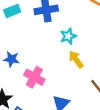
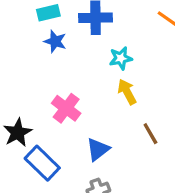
blue star: (11, 59) -> (55, 41), moved

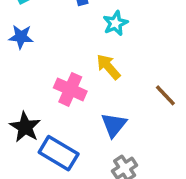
blue star: (55, 41) -> (21, 37), moved
yellow arrow: (127, 92) -> (108, 67), moved

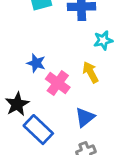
blue star: (21, 37) -> (36, 63), moved

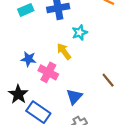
yellow arrow: (91, 72) -> (64, 51), moved

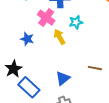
pink cross: (48, 72) -> (46, 18), moved
brown line: (108, 80) -> (95, 68), turned -48

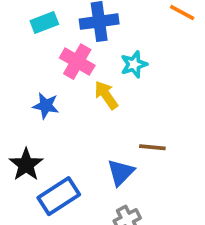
brown line: (95, 68) -> (152, 147), moved
blue rectangle: (29, 87) -> (59, 196), turned -70

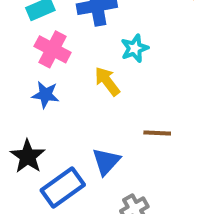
pink cross: (77, 62) -> (53, 49), moved
blue triangle: (121, 172) -> (106, 161), moved

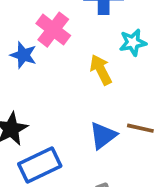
blue star: (45, 95) -> (23, 55), moved
blue triangle: (106, 161) -> (103, 136), moved

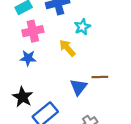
pink cross: (53, 30) -> (33, 31), turned -36
blue star: (23, 55) -> (28, 58), moved

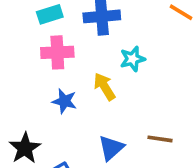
blue star: (28, 58) -> (64, 101), moved
brown line: (100, 77) -> (160, 139), moved

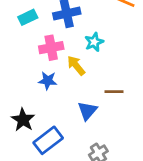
pink cross: (57, 52) -> (51, 48), moved
brown line: (160, 139) -> (114, 92), moved

